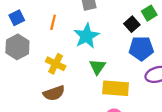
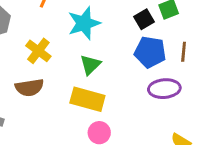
yellow rectangle: (116, 88) -> (87, 99), moved

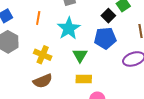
blue pentagon: (150, 52) -> (105, 38), moved
yellow rectangle: (87, 99) -> (84, 79), size x0.7

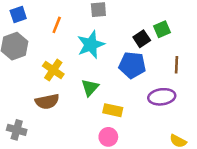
green triangle: (80, 55) -> (90, 88), moved
yellow rectangle: (84, 79) -> (113, 110), moved

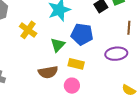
blue pentagon: (132, 65) -> (82, 34), moved
brown semicircle: (47, 101) -> (48, 72), moved

